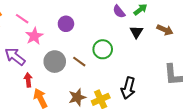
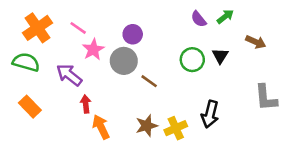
black triangle: (136, 32) -> (220, 56), moved
green circle: (103, 49) -> (192, 60), moved
gray circle: (55, 62) -> (124, 61), moved

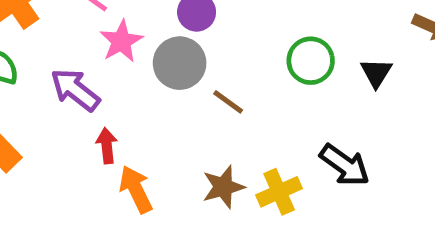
black triangle: (220, 56) -> (376, 73), moved
black arrow: (210, 114) -> (345, 165), turned -68

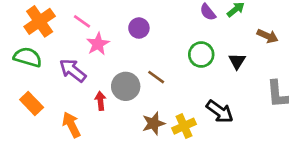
gray circle: (180, 63) -> (126, 86), moved
red arrow: (107, 146) -> (101, 101), moved
orange arrow: (136, 189) -> (71, 125), moved

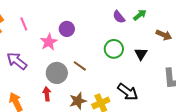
pink line: (82, 21) -> (24, 24), turned 32
pink star: (98, 44) -> (49, 42), moved
red arrow: (101, 101) -> (47, 94), moved

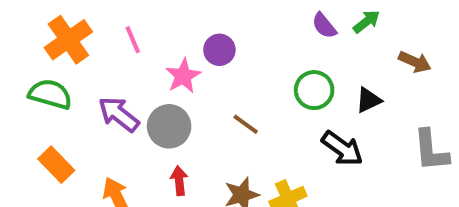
black triangle: (141, 54) -> (368, 100), turned 32
gray circle: (57, 73) -> (169, 126), moved
black arrow: (128, 92) -> (342, 148), moved

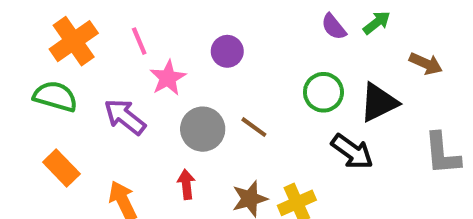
pink star: (183, 76) -> (168, 78), moved
black triangle: (368, 100) -> (379, 102), size x1.5
gray circle: (169, 126) -> (203, 129), moved

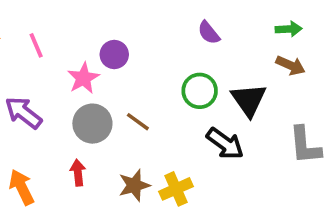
green arrow: (377, 23) -> (289, 29), moved, turned 35
pink star: (168, 78) -> (83, 78), moved
black triangle: (379, 102) -> (249, 100), turned -39

